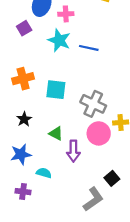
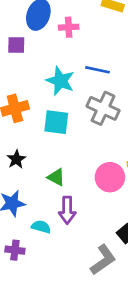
purple square: (24, 28) -> (16, 45), turned 32
cyan star: (59, 40) -> (60, 81), moved
gray cross: (93, 104) -> (103, 108), moved
purple arrow: (73, 151) -> (67, 210), moved

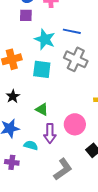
purple square: (16, 45) -> (26, 15), moved
pink circle: (110, 177) -> (75, 124), moved
gray L-shape: (103, 260) -> (63, 169), moved

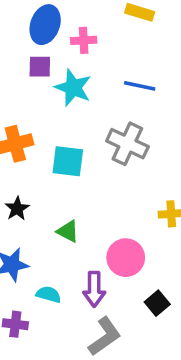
blue line: (72, 31) -> (140, 86), moved
cyan star: (45, 39) -> (73, 88), moved
purple arrow: (50, 133) -> (94, 289), moved

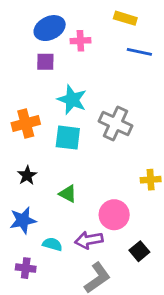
blue ellipse: (45, 25) -> (50, 28), turned 44
blue line: (140, 86) -> (139, 52), moved
cyan star: (73, 88) -> (72, 100), moved
purple arrow: (94, 289) -> (89, 240), turned 80

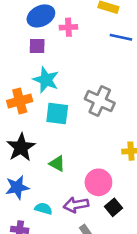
cyan star: (72, 100) -> (46, 80), moved
black star: (27, 175) -> (21, 147), size x1.6
black square: (139, 251) -> (113, 207), moved

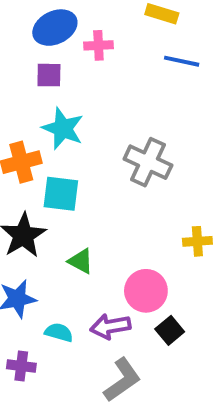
cyan square: (57, 114) -> (61, 194), moved

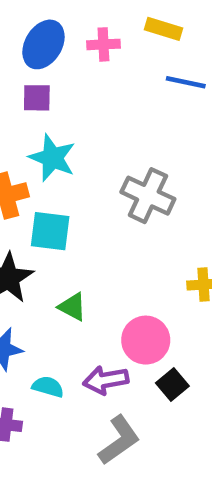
blue ellipse: (55, 28) -> (43, 44), turned -33
pink cross: (98, 45) -> (103, 44), moved

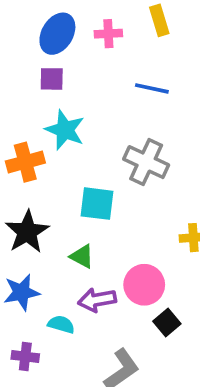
yellow rectangle: (164, 29) -> (159, 20), turned 56
blue line: (186, 82) -> (152, 88), moved
cyan square: (50, 231) -> (97, 204), moved
purple arrow: (106, 380) -> (97, 300), moved

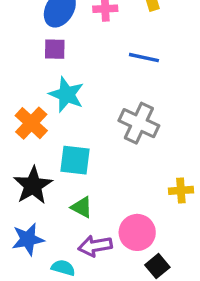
orange cross: (25, 162) -> (31, 123), turned -32
cyan square: (97, 204) -> (75, 160), moved

